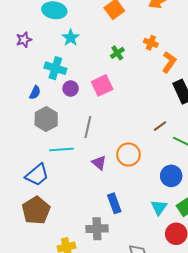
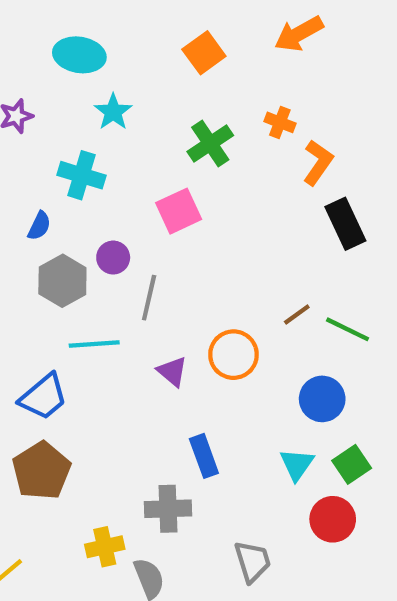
green cross: (117, 53) -> (210, 144), size x1.5
purple circle: (71, 89) -> (113, 258), moved
brown line: (160, 126) -> (297, 315), moved

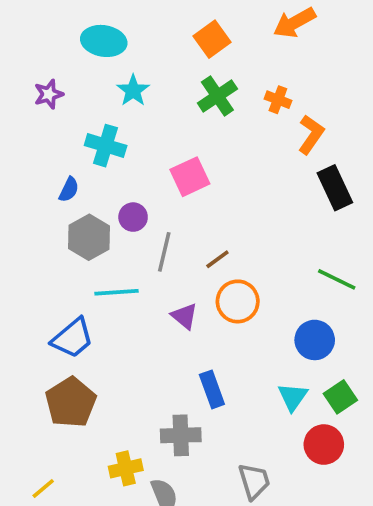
green cross: (210, 144) -> (217, 96), moved
brown line: (297, 315) -> (217, 259), moved

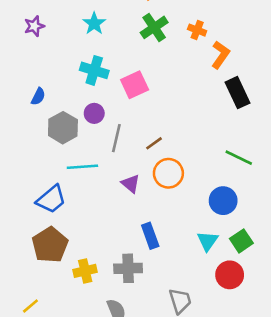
cyan cross: (106, 146) -> (94, 70), moved
blue semicircle: (69, 190) -> (38, 96), moved
yellow cross: (126, 468) -> (85, 271), moved

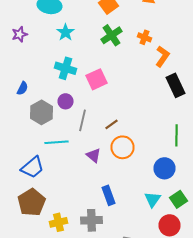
green line: (239, 158) -> (176, 135), turned 65

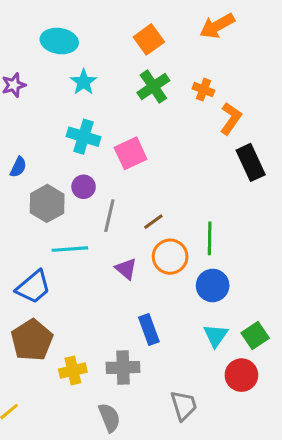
green line: (176, 135) -> (210, 238), moved
blue circle: (164, 168) -> (213, 285), moved

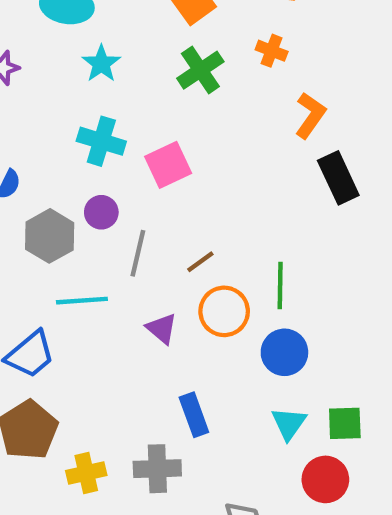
orange cross: (203, 90) -> (272, 51), moved
green square: (255, 336) -> (345, 423), turned 32

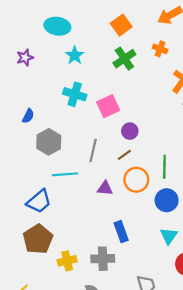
purple circle: (101, 212) -> (130, 131), moved
purple triangle: (162, 329) -> (105, 188), turned -35

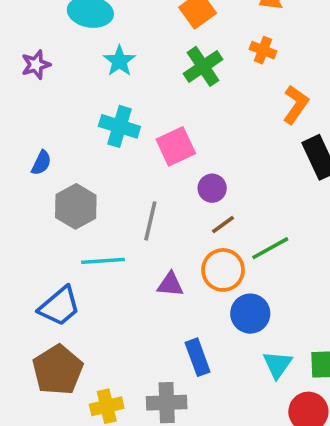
brown line: (124, 155) -> (223, 225), moved
green line: (164, 167) -> (270, 248), turned 60
blue circle: (167, 200) -> (250, 314), moved

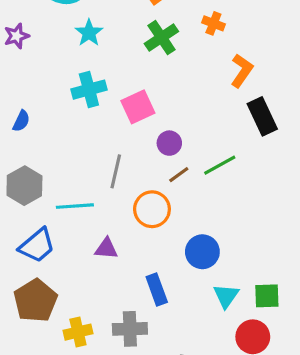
cyan cross: (119, 126) -> (89, 90), turned -32
gray hexagon: (76, 206) -> (24, 186), moved
green line: (270, 248) -> (220, 165), moved
orange circle: (223, 270) -> (152, 209), moved
purple triangle: (170, 284) -> (106, 249), moved

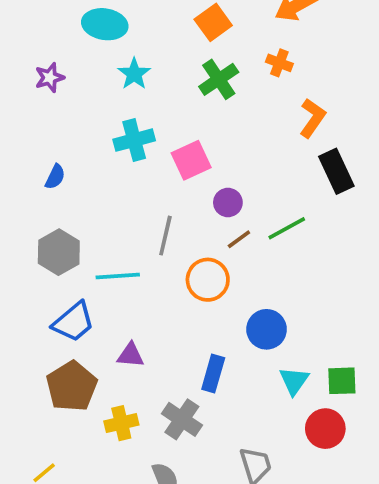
purple triangle: (106, 249) -> (131, 355), moved
blue rectangle: (157, 290) -> (213, 373), turned 36
gray cross: (130, 329) -> (182, 419), turned 36

